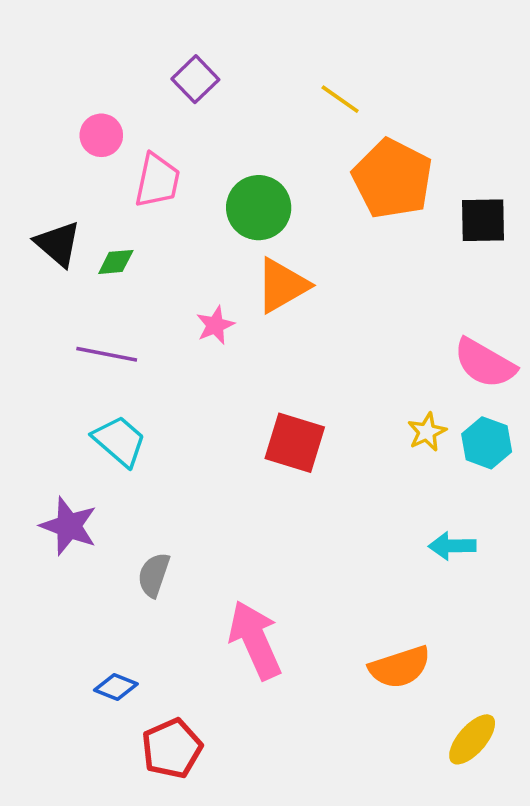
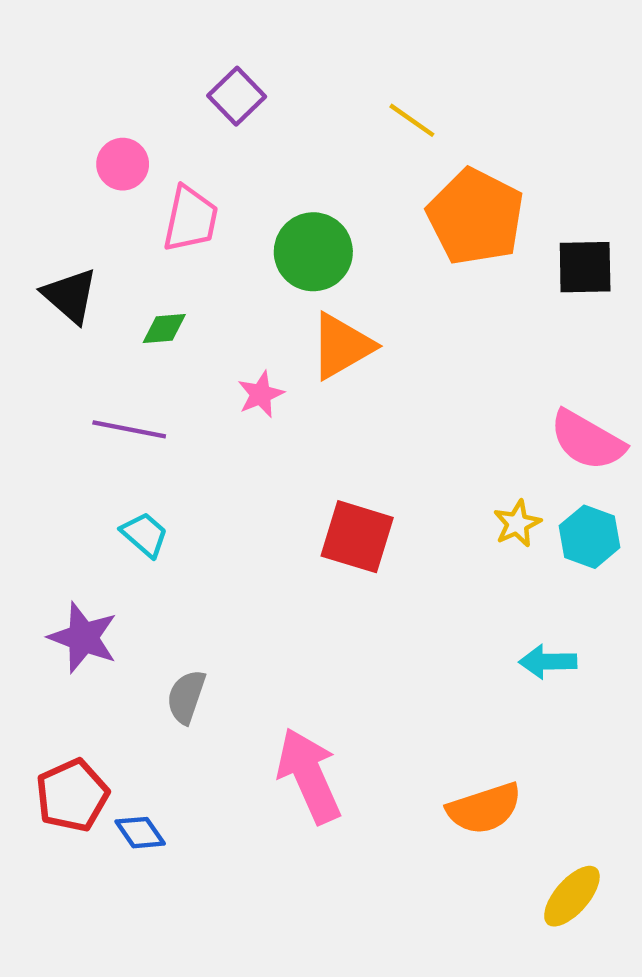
green diamond: (116, 262) -> (164, 329), moved
cyan trapezoid: (119, 441) -> (145, 535), size x0.7
blue diamond: (116, 687) -> (140, 833), turned 33
red pentagon: (172, 748) -> (72, 795), moved

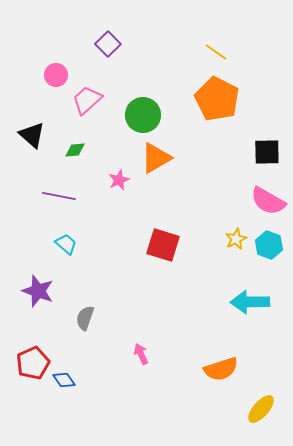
yellow line: (412, 120) -> (216, 52), moved
pink trapezoid: (191, 219) -> (87, 100), turned -144
black square: (585, 267) -> (267, 152), moved
cyan arrow: (548, 662) -> (250, 302), size x1.5
pink arrow: (309, 776) -> (141, 354), size x0.5

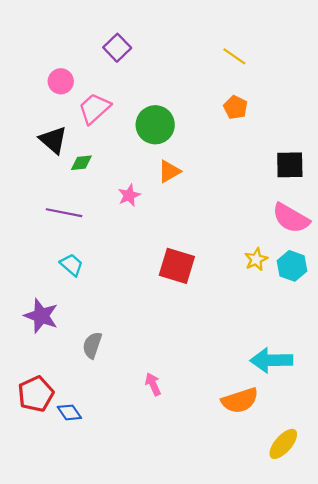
orange pentagon: (217, 99) -> (236, 107), size x0.5
black triangle: (32, 135) -> (53, 140), moved
orange triangle: (156, 158) -> (169, 171), size x0.7
cyan arrow: (250, 302) -> (271, 360), moved

